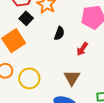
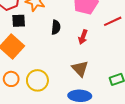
black square: (26, 18) -> (19, 21), turned -32

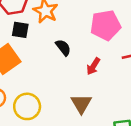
black semicircle: (56, 27) -> (63, 48), turned -56

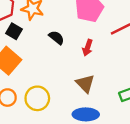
black square: (20, 30) -> (14, 31), turned 35

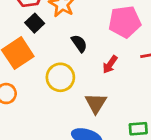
yellow circle: (37, 98) -> (60, 77), moved

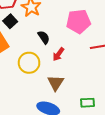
red arrow: (110, 64) -> (58, 54), moved

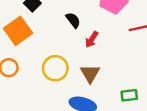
yellow circle: (29, 63) -> (55, 68), moved

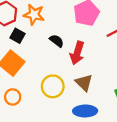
red arrow: (92, 39) -> (77, 53), size x1.5

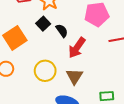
black square: (17, 36) -> (43, 24), moved

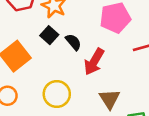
brown triangle: (74, 76) -> (110, 99), moved

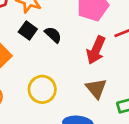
red arrow: (94, 62) -> (96, 50), moved

